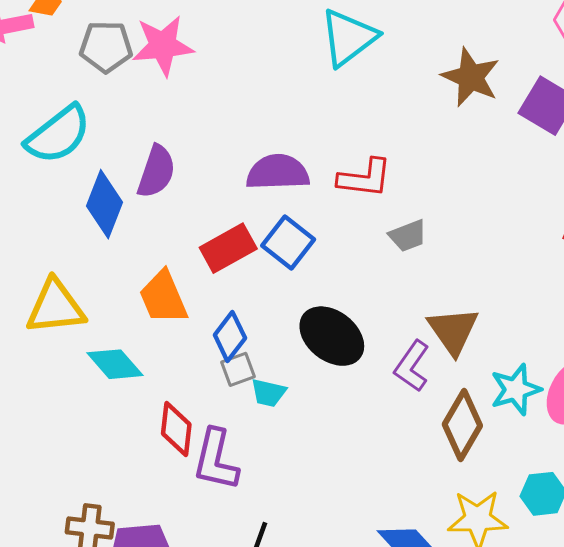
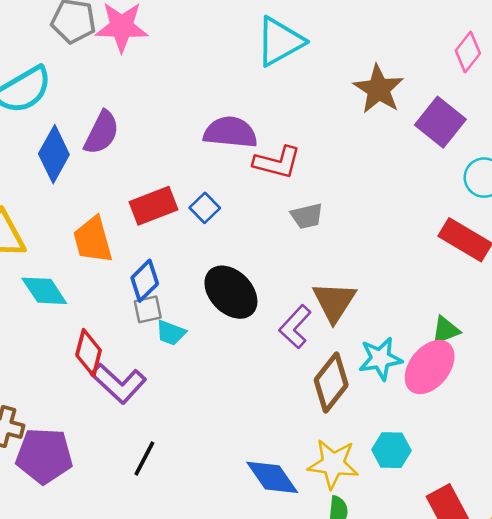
purple semicircle: (278, 172) -> (230, 132), moved
blue square: (288, 242) -> (205, 208), size x0.7
purple L-shape: (216, 460) -> (118, 383), turned -68

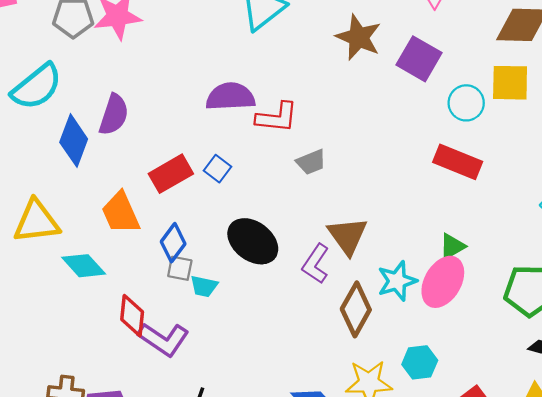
gray square: (148, 309) -> (180, 268), turned 32

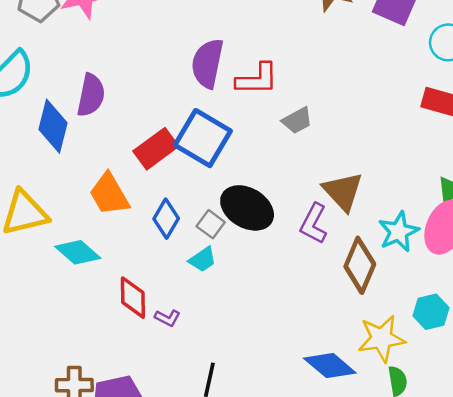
purple semicircle: (230, 97) -> (208, 63), turned -69
blue square: (218, 169) -> (203, 138), size x2.0
gray square: (180, 268) -> (211, 224), moved, turned 32
cyan trapezoid: (204, 286) -> (203, 259), turned -40
purple L-shape: (163, 339) -> (167, 318), size x0.5

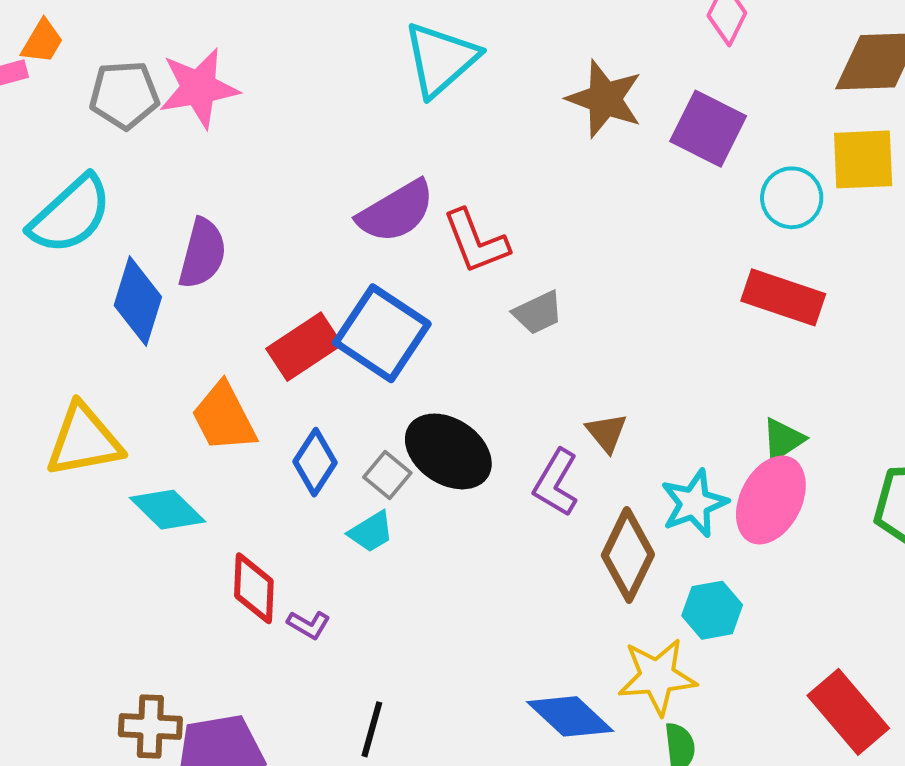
purple semicircle: (208, 63) -> (396, 211), turned -135
red L-shape: (257, 79) -> (476, 241), turned 66
brown triangle: (343, 191) -> (606, 433), size x0.6
cyan hexagon: (431, 312) -> (712, 610), moved

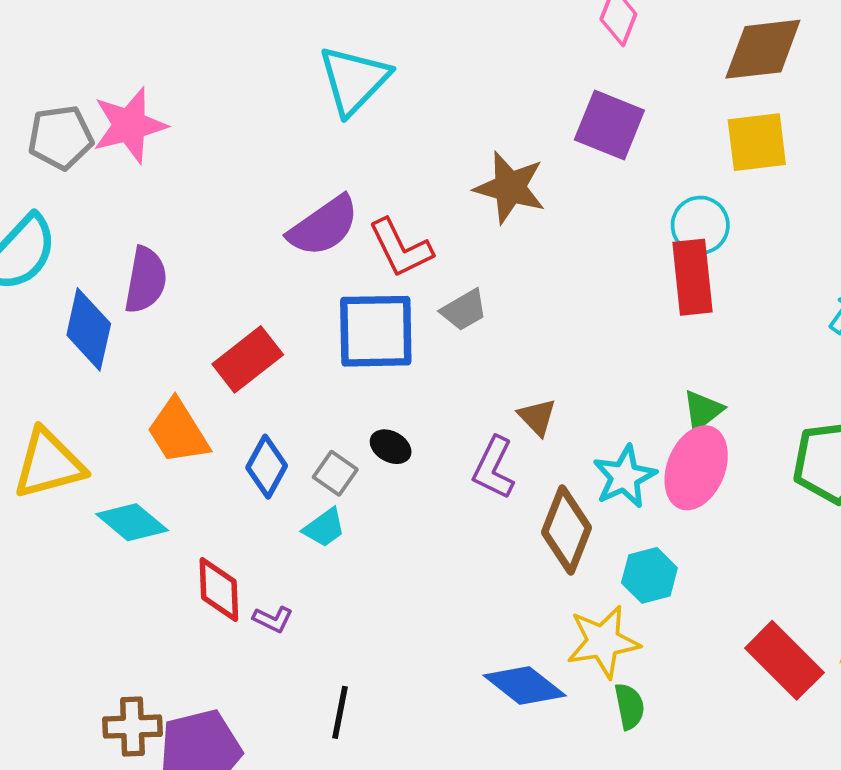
brown star: (605, 99) -> (510, 188), moved
cyan circle: (792, 198) -> (700, 225), moved
red rectangle: (783, 297) -> (692, 277), turned 70
blue square: (382, 333) -> (376, 331), moved, turned -30
black ellipse: (448, 451) -> (391, 447), size x0.5

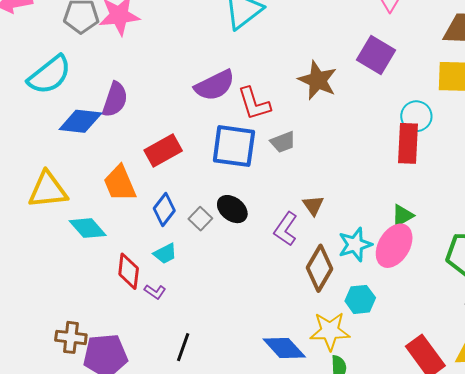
blue diamond: (89, 329) -> (80, 121), turned 75
black ellipse: (391, 447) -> (232, 209), size x1.4
cyan trapezoid: (324, 528) -> (165, 253), moved

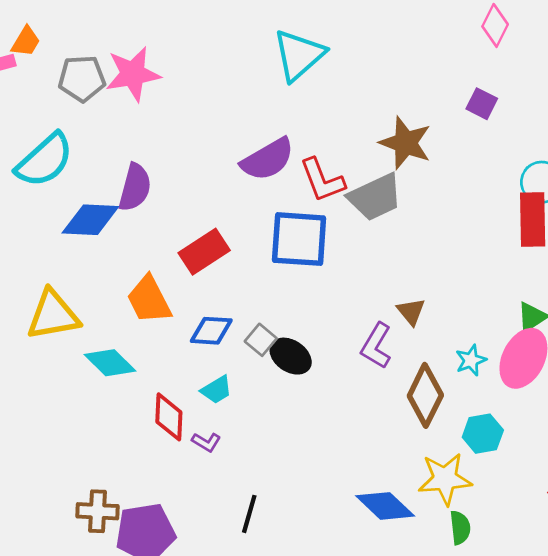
purple square: (376, 55) -> (482, 104), size x0.6
gray trapezoid: (283, 142) -> (375, 197), moved, size x1.6
blue diamond: (164, 209) -> (211, 331), turned 60
black ellipse: (232, 209) -> (291, 356), moved
cyan star: (355, 244) -> (471, 360), size x0.7

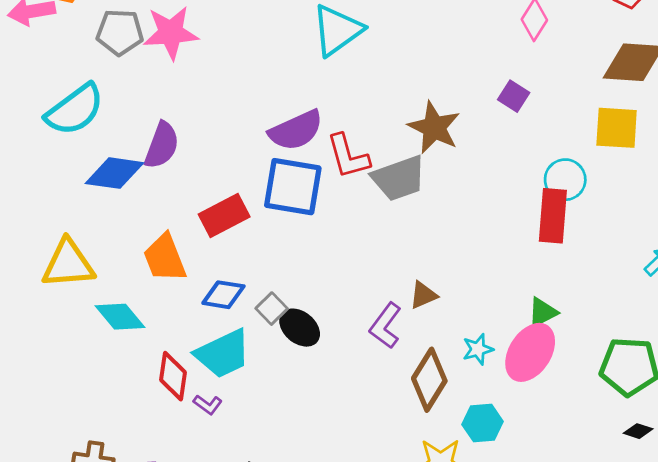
blue square: (299, 239) -> (293, 187), moved
brown triangle: (411, 312) -> (423, 295), turned 40
cyan trapezoid: (217, 390) -> (223, 354), size x1.8

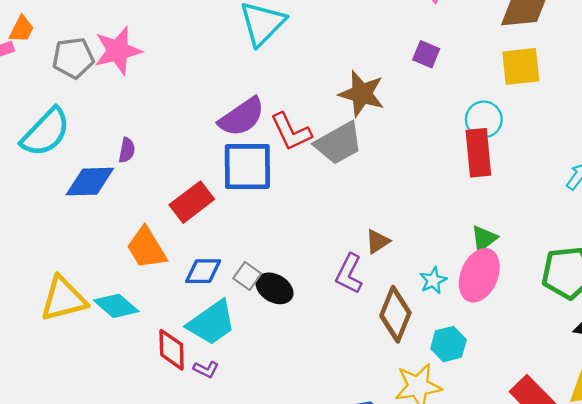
purple semicircle: (162, 145) -> (127, 150), size x0.6
yellow triangle: (68, 264) -> (63, 299), moved

